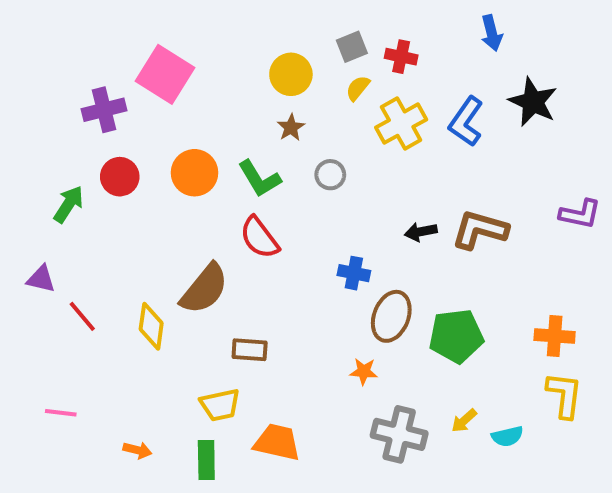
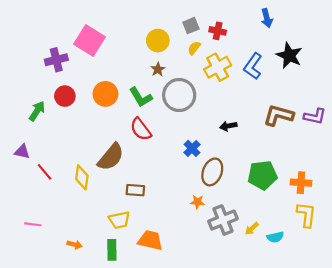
gray circle: (330, 175) -> (179, 95), size x2.0
brown L-shape: (480, 230) -> (279, 115), moved
blue cross: (354, 273) -> (192, 148), turned 35
green pentagon: (456, 336) -> (263, 175), moved
gray cross: (399, 434) -> (223, 220), moved, turned -36

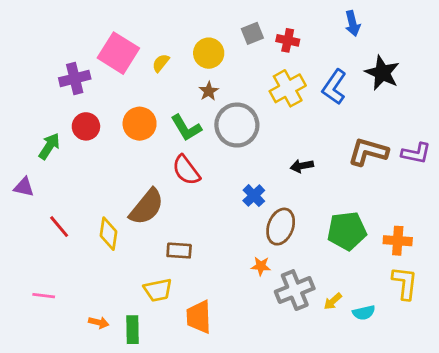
yellow semicircle: (194, 48) -> (161, 63), moved
purple triangle: (22, 152) -> (24, 187), moved
orange trapezoid: (150, 240) -> (199, 317), turned -105
green rectangle: (112, 250) -> (133, 330), moved

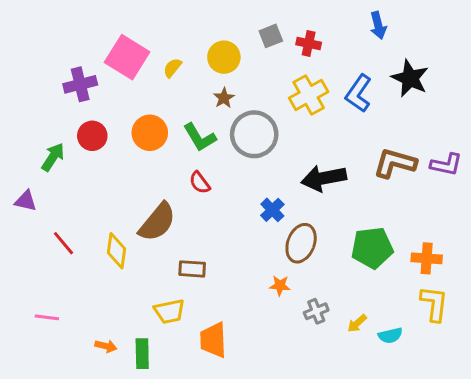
black arrow: (302, 166) -> (324, 178), size x1.8
red semicircle: (186, 170) -> (200, 183), size x0.7
gray cross: (295, 290) -> (316, 311), size x0.6

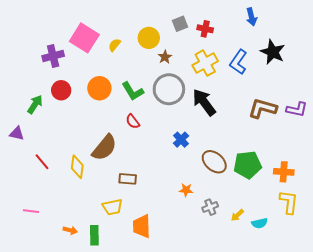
brown star: (224, 98) -> (165, 57), moved
black arrow: (324, 178) -> (204, 102), moved, turned 64
brown ellipse: (301, 243) -> (214, 162), moved, turned -70

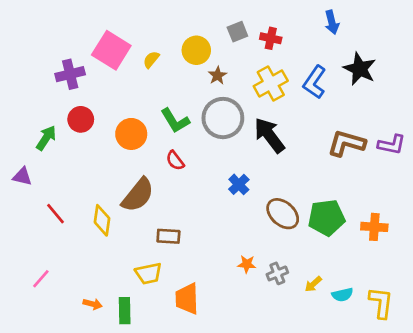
orange circle: (99, 88) -> (131, 134), moved
orange star: (186, 190) -> (247, 264), moved
yellow L-shape: (289, 202) -> (381, 303), moved
pink line: (31, 211) -> (41, 279), turned -56

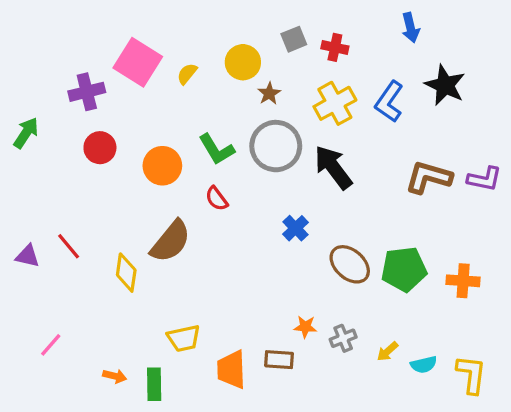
green arrow: (46, 138) -> (26, 133), moved
purple triangle: (22, 176) -> (28, 256), moved
red line: (55, 214) -> (69, 246), moved
brown rectangle: (168, 236) -> (279, 360), moved

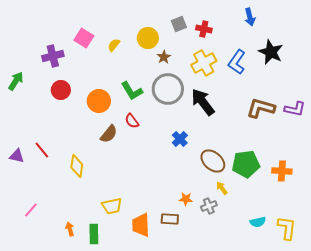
pink square: (138, 62) -> (84, 38), size x0.7
brown semicircle: (171, 241) -> (109, 134), moved, size x0.7
yellow arrow: (387, 351) -> (222, 188), moved, turned 96
orange arrow: (115, 376) -> (70, 229), turned -120

